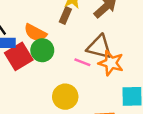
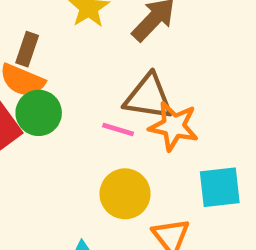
brown rectangle: (65, 16) -> (27, 49), moved
yellow circle: (65, 97) -> (125, 194), moved

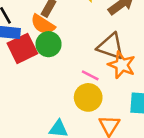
pink line: (118, 129) -> (90, 75), moved

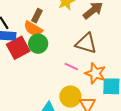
orange star: (122, 65) -> (95, 73), moved
yellow circle: (88, 97) -> (70, 96), moved

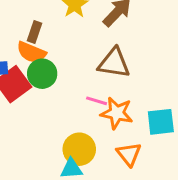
orange star: (95, 73) -> (117, 113), moved
yellow circle: (70, 96) -> (79, 149), moved

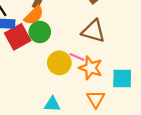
orange semicircle: (31, 52) -> (34, 15), turned -75
yellow circle: (79, 149) -> (59, 63), moved

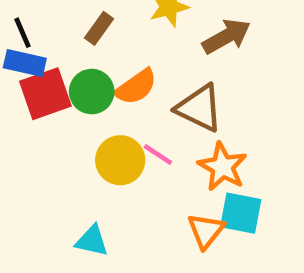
orange semicircle: (34, 15) -> (136, 87), moved
orange star: (91, 68) -> (223, 167), moved
orange triangle: (96, 99) -> (206, 231), moved

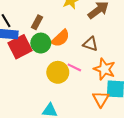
brown rectangle: (99, 28) -> (37, 22), moved
brown triangle: (199, 108) -> (90, 44), size x0.7

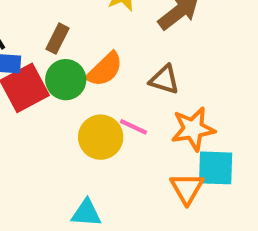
orange star: (104, 69) -> (193, 129), turned -30

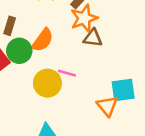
brown triangle: (164, 80) -> (93, 38), moved
orange star: (193, 129) -> (84, 18), moved

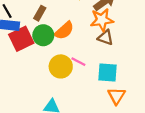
cyan square: (123, 90) -> (108, 73), moved
orange triangle: (107, 106) -> (116, 96), moved

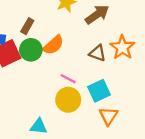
orange star: (102, 20) -> (122, 47), moved, turned -30
yellow circle: (61, 66) -> (68, 100), moved
cyan square: (108, 73) -> (99, 91), turned -30

